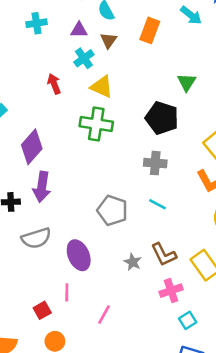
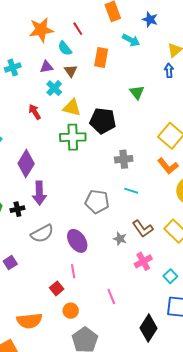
black pentagon: (162, 118) -> (103, 121), moved
pink cross: (171, 291) -> (143, 261), moved
pink line: (104, 315) -> (111, 297), moved, turned -42

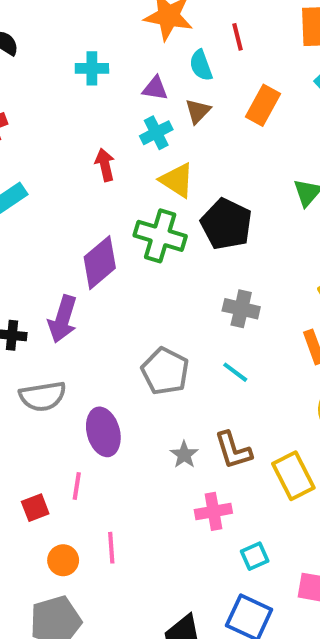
purple diamond: (26, 164) -> (100, 263), moved
pink line: (111, 297) -> (111, 548), moved
orange circle: (71, 311) -> (63, 560), moved

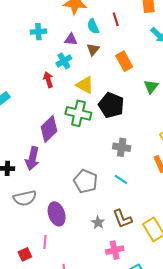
red line: (238, 37) -> (116, 19), moved
orange rectangle: (263, 105) -> (124, 61), moved, turned -54
cyan cross: (156, 133) -> (64, 61), moved

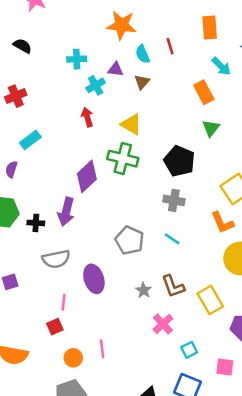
cyan cross: (64, 61) -> (96, 85), moved
orange rectangle: (124, 61) -> (204, 92), moved
black pentagon: (111, 105) -> (179, 161), moved
pink line: (45, 242) -> (64, 302), moved
pink cross: (115, 250) -> (163, 324), turned -30

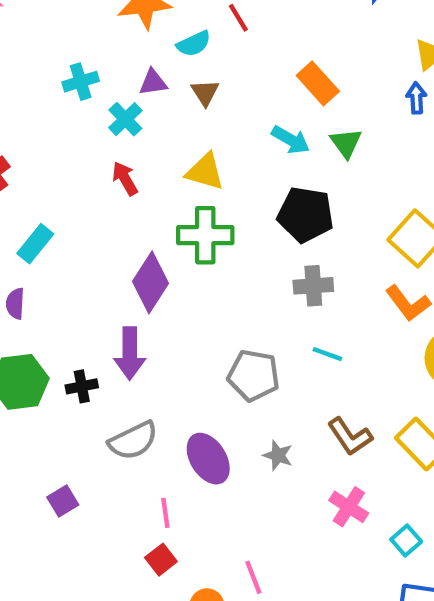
cyan semicircle: (143, 54) -> (194, 44), turned -78
cyan arrow: (221, 66) -> (291, 140), moved
gray star: (144, 290) -> (278, 455), moved

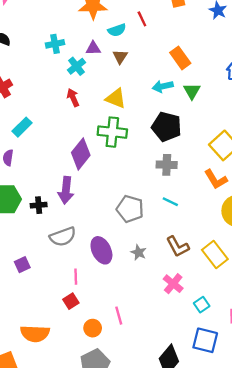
cyan arrow: (291, 140) -> (163, 86), turned 132

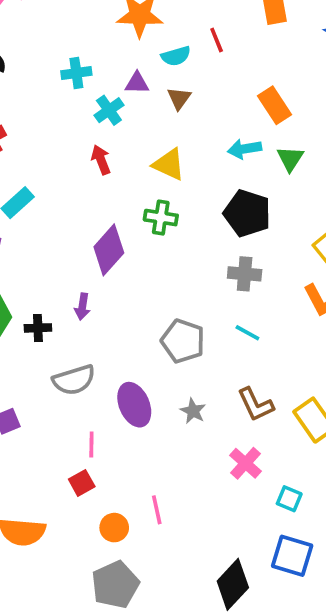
green cross: (112, 132) -> (161, 218), size x0.7
purple arrow: (66, 190) -> (82, 307), size x0.6
cyan square: (202, 305) -> (289, 499), turned -35

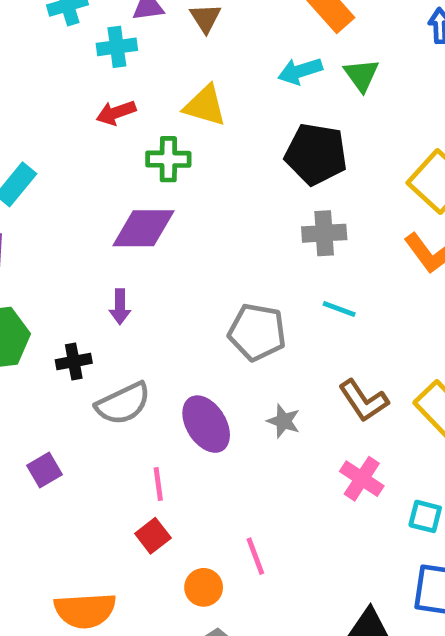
cyan cross: (109, 110) -> (117, 47), turned 36
red arrow: (101, 160) -> (116, 113), turned -80
green cross: (161, 218) -> (168, 159), moved
purple diamond: (109, 250) -> (144, 228), turned 57
black cross: (38, 328) -> (74, 361), moved

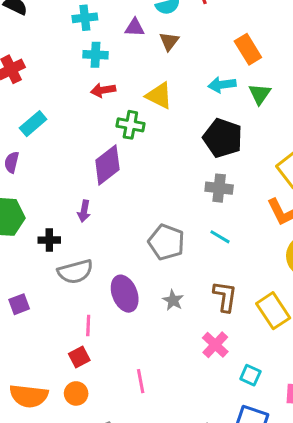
cyan cross: (117, 47) -> (95, 55), moved
purple diamond: (144, 228) -> (107, 165), turned -48
brown L-shape: (364, 401) -> (225, 296), turned -148
orange circle: (204, 587) -> (76, 393), moved

